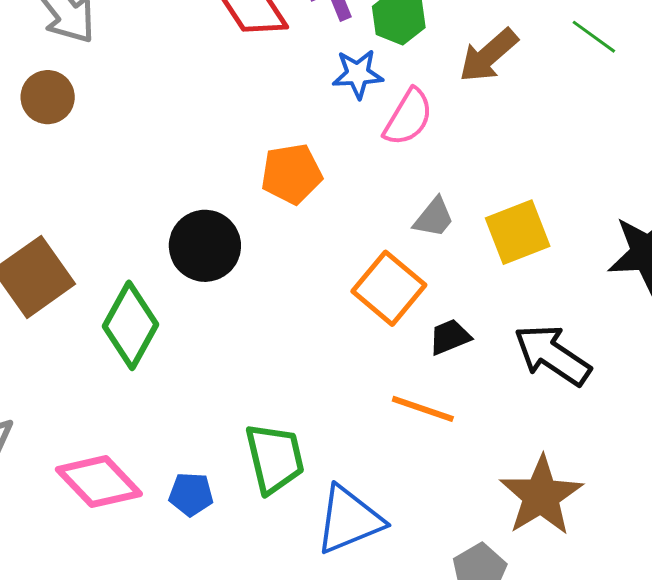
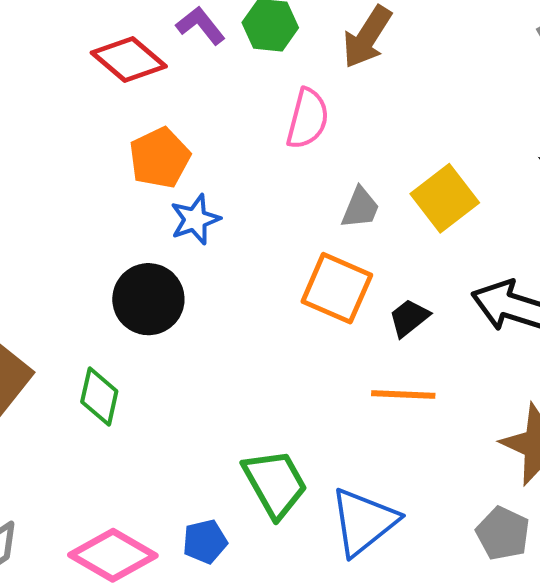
blue star: (358, 74) -> (195, 219), moved
orange pentagon: (291, 174) -> (160, 158), moved
green diamond: (130, 325) -> (99, 396), size x0.7

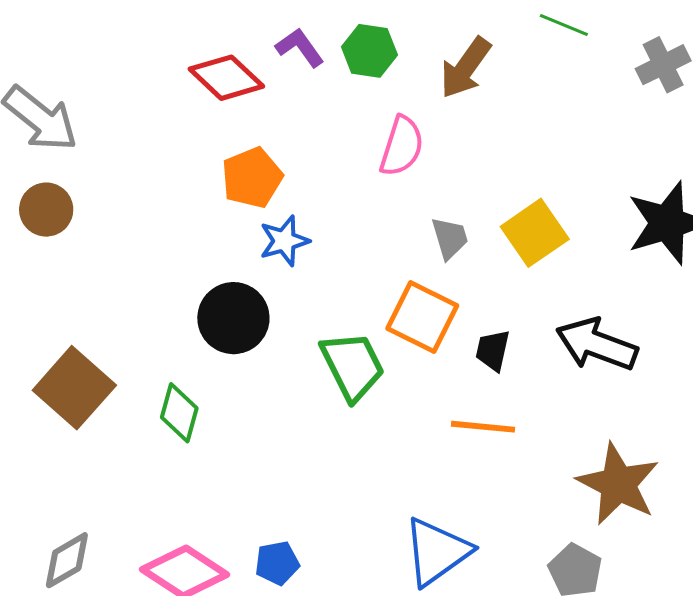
gray trapezoid: (360, 208) -> (450, 238), turned -42
black trapezoid: (409, 318) -> (493, 350), turned -42
green trapezoid: (275, 483) -> (353, 366), moved

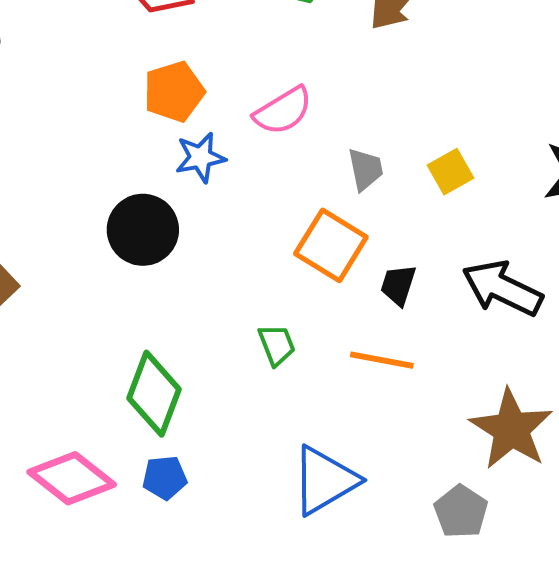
pink semicircle: (402, 146) -> (283, 111), moved, turned 36
yellow square: (535, 233) -> (450, 172), size x0.7
green trapezoid: (353, 366) -> (277, 345), moved, size x0.6
green diamond: (179, 413) -> (154, 394), moved, size x1.4

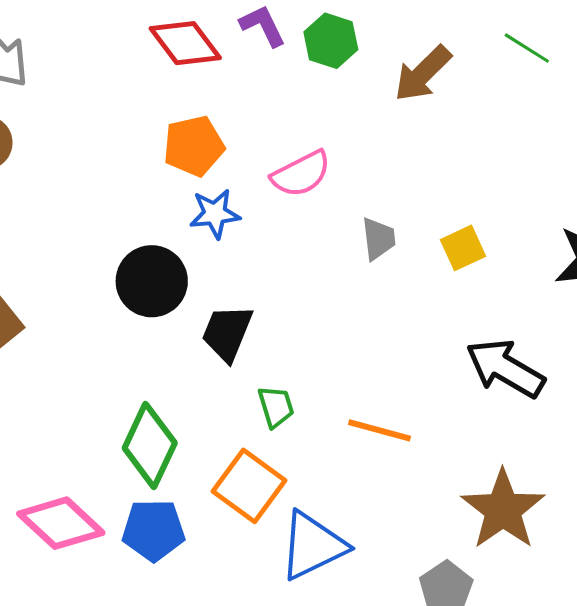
orange square: (331, 245) -> (249, 486), moved
black trapezoid: (398, 285) -> (227, 333), moved, size x1.4
blue pentagon: (165, 478) -> (154, 530), size x1.4

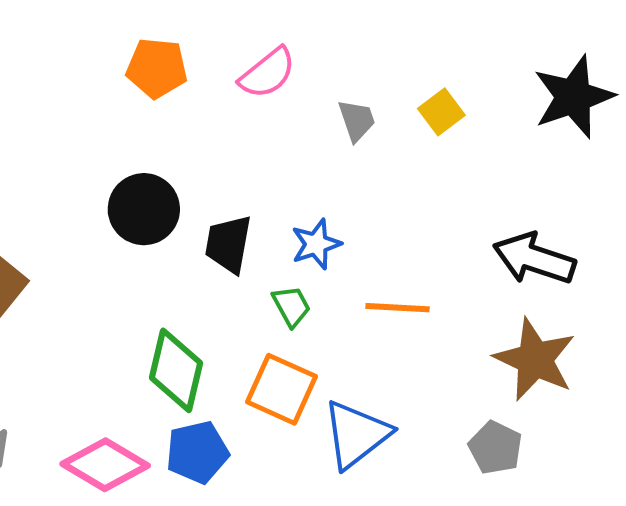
orange pentagon: (194, 146) -> (157, 68), turned 30
blue star: (215, 214) -> (316, 244), moved
black arrow: (505, 368) -> (534, 259), moved

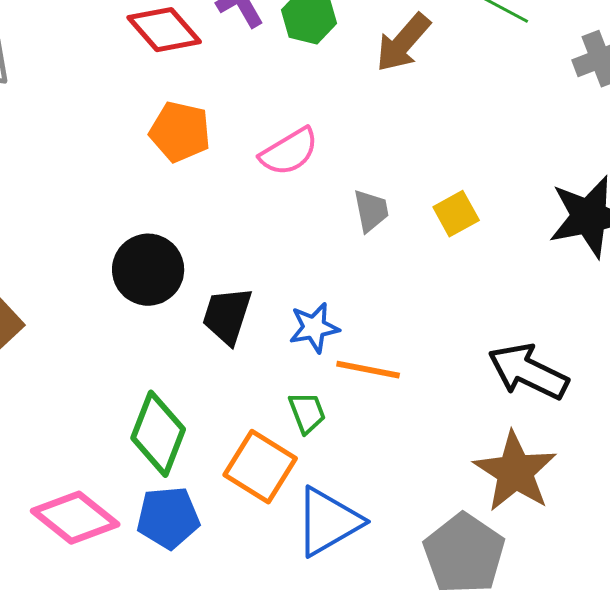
green trapezoid: (291, 306) -> (307, 413), moved
orange line: (398, 308) -> (368, 370), moved
gray pentagon: (495, 448) -> (464, 554), size x1.5

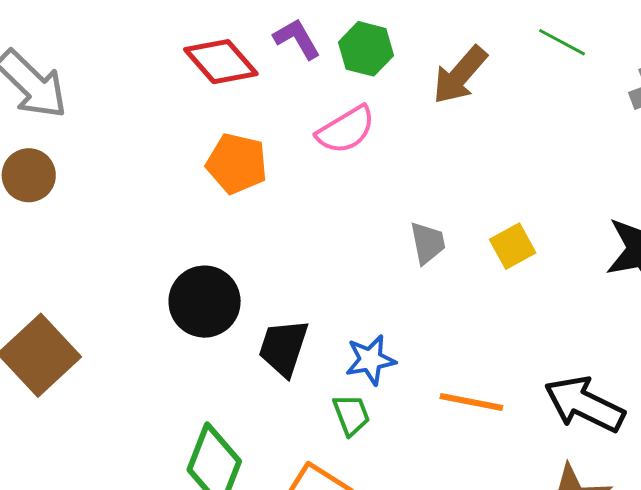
pink semicircle: (289, 152) -> (346, 130), moved
orange line: (368, 370) -> (471, 402), moved
green trapezoid: (307, 413) -> (351, 415), moved

